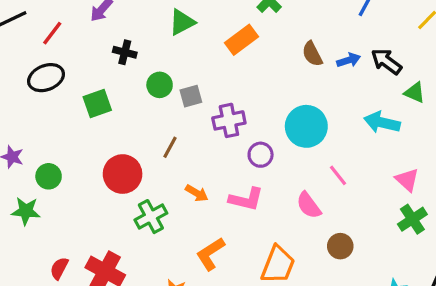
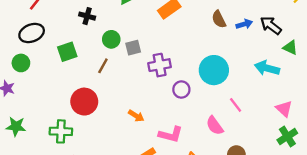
brown line: (170, 147) -> (103, 66), moved
green circle: (49, 176) -> (21, 63), moved
pink L-shape: (246, 199) -> (171, 135), moved
green cross: (151, 217) -> (61, 131), moved, turned 30

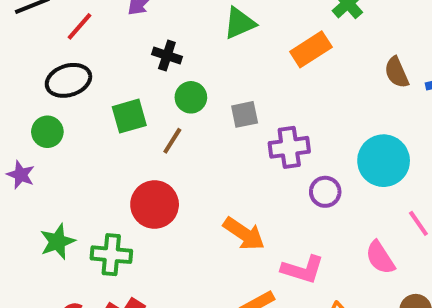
green circle: (111, 39) -> (191, 97), moved
brown line: (103, 66) -> (172, 141), moved
orange arrow: (136, 116) -> (244, 234), size x1.5
green star: (16, 126) -> (57, 242), moved, turned -30

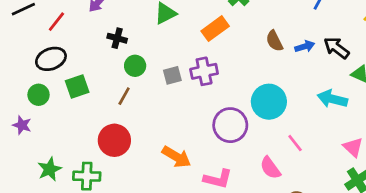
green square: (129, 116) -> (77, 86), moved
purple cross: (289, 147) -> (204, 71), moved
purple circle: (325, 192) -> (230, 125), size x1.6

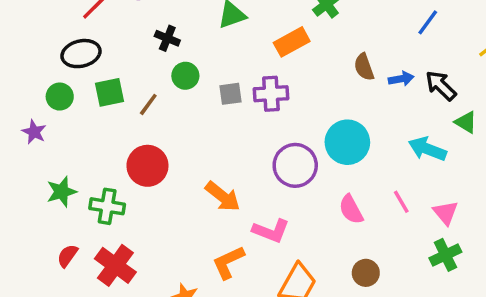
brown line: (124, 96) -> (148, 104), moved
pink line: (295, 143) -> (401, 202), moved
pink semicircle: (270, 168) -> (351, 209), moved

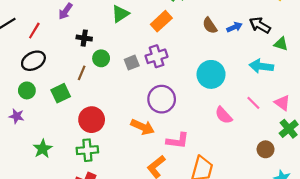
green square: (109, 92) -> (61, 93), moved
brown line: (148, 104) -> (82, 73), moved
purple circle: (295, 165) -> (162, 99), moved
green cross: (107, 206) -> (87, 150), moved
brown circle: (366, 273) -> (266, 149), moved

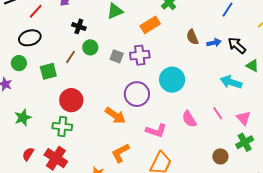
gray square: (132, 63) -> (117, 56), turned 32
cyan circle: (211, 74) -> (172, 80), moved
pink L-shape: (178, 141) -> (156, 131), moved

